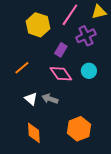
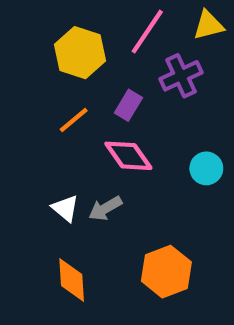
orange line: (22, 68) -> (74, 120), moved
cyan circle: (89, 71) -> (206, 168), moved
gray arrow: (50, 99) -> (105, 208), turned -49

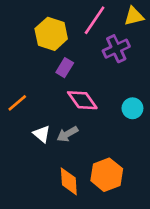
purple rectangle: (128, 105) -> (65, 68), moved
orange line: (74, 120) -> (17, 103), moved
orange diamond: (72, 280) -> (69, 181), moved

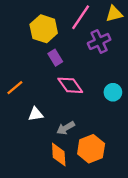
purple rectangle: (65, 68) -> (55, 58), turned -63
white triangle: (42, 134) -> (36, 114), turned -49
gray arrow: (67, 134) -> (66, 128), moved

